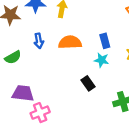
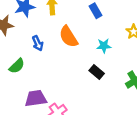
blue rectangle: (105, 41) -> (95, 11), moved
orange semicircle: (70, 42) -> (68, 37), turned -105

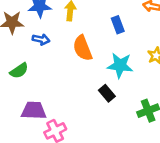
blue arrow: (38, 43) -> (41, 39), moved, turned -64
cyan star: (104, 46) -> (120, 65), size x1.5

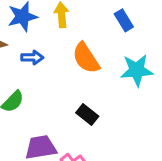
black rectangle: (107, 93) -> (87, 115), moved

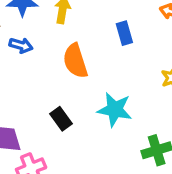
cyan star: (137, 70) -> (115, 110), moved

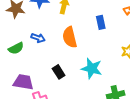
blue arrow: (21, 45) -> (38, 38), moved

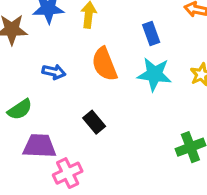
green semicircle: (16, 48) -> (20, 109), moved
cyan star: (92, 68) -> (154, 74), moved

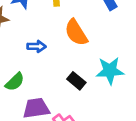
cyan star: (154, 74) -> (110, 71), moved

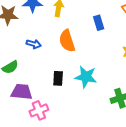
black rectangle: (76, 81) -> (58, 78), turned 40

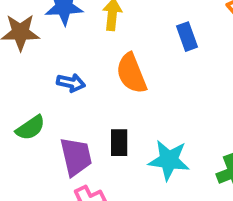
cyan star: (86, 77) -> (169, 160), moved
purple trapezoid: (22, 92) -> (76, 157), moved, turned 75

